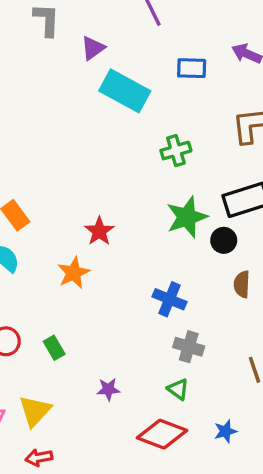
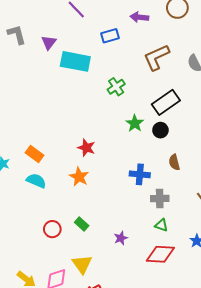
green star: (187, 217) -> (135, 123), size x0.7
brown semicircle: (242, 284) -> (174, 162), moved

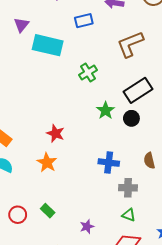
brown semicircle: (174, 162) -> (149, 160), moved

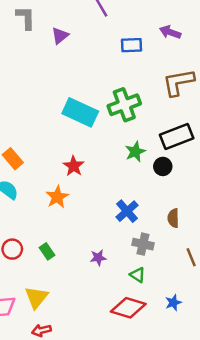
cyan rectangle: (48, 45) -> (80, 112), moved
green cross: (88, 72) -> (124, 105), size x1.5
blue cross: (109, 163) -> (127, 211), turned 30
purple star: (87, 227) -> (98, 258), moved

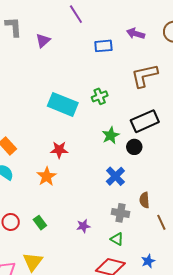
green cross: (124, 105) -> (100, 96), size x0.6
red star: (74, 166) -> (59, 150), turned -30
blue cross: (127, 211) -> (115, 176), moved
brown semicircle: (173, 218) -> (144, 200), moved

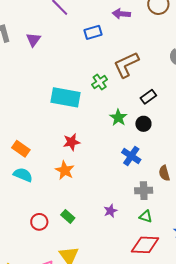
brown L-shape: (144, 76) -> (126, 65), moved
black rectangle: (145, 121) -> (148, 97), size x0.6

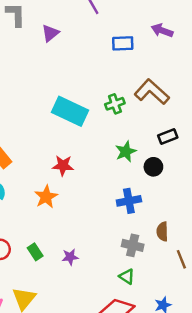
brown L-shape: (126, 65) -> (152, 92), turned 52
blue cross: (131, 156) -> (129, 201), turned 30
purple star: (110, 211) -> (70, 257), moved

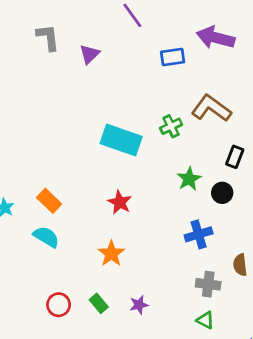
purple arrow: (162, 31) -> (216, 38), size x1.5
black rectangle: (168, 136) -> (235, 157), turned -42
red star: (63, 166) -> (120, 202), turned 30
orange star: (46, 197) -> (111, 254), moved

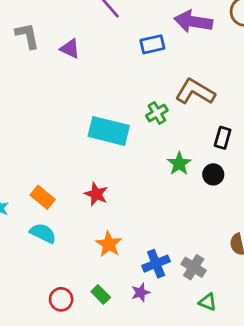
purple triangle: (89, 54) -> (70, 49), turned -45
red star: (120, 202) -> (96, 194), moved
blue cross: (199, 234) -> (156, 264), moved
gray cross: (208, 284) -> (194, 267), moved, turned 30

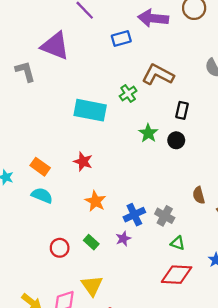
gray L-shape: (27, 36) -> (25, 71), moved
purple triangle: (70, 49) -> (55, 46), size x1.8

